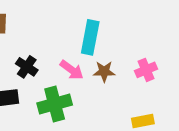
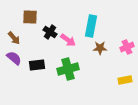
black cross: (27, 67) -> (50, 32), moved
pink arrow: (72, 70) -> (68, 40), moved

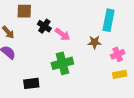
cyan rectangle: (91, 26) -> (109, 20), moved
pink cross: (127, 47) -> (118, 54), moved
black rectangle: (37, 65) -> (31, 83), moved

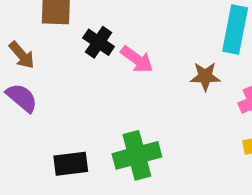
green cross: (62, 63) -> (137, 155), moved

